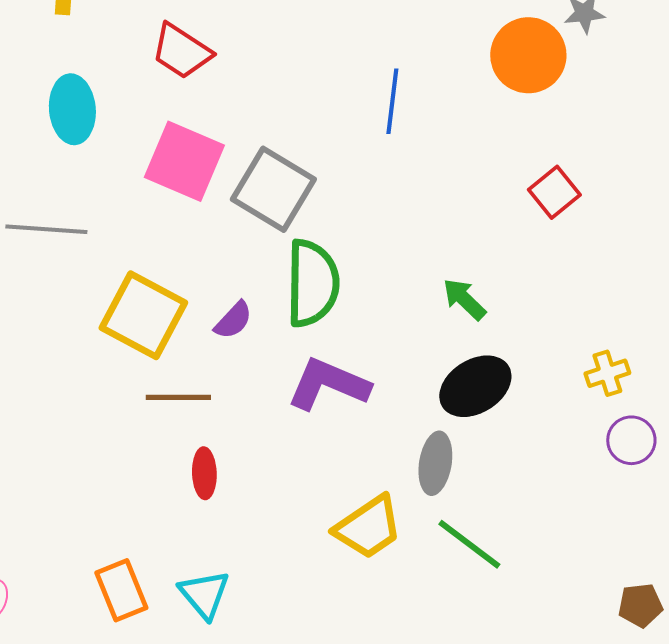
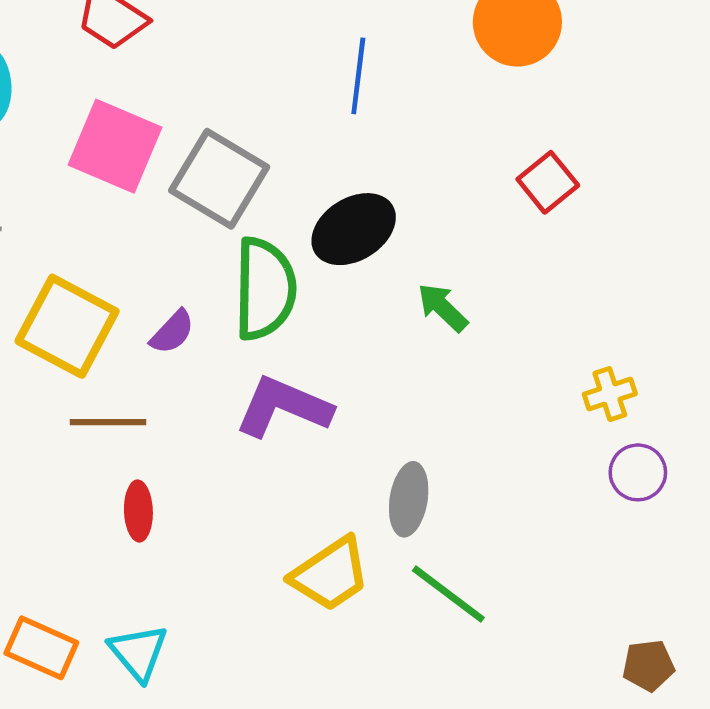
black ellipse: (475, 386) -> (354, 229), moved
orange rectangle: (121, 590) -> (41, 648), turned -44

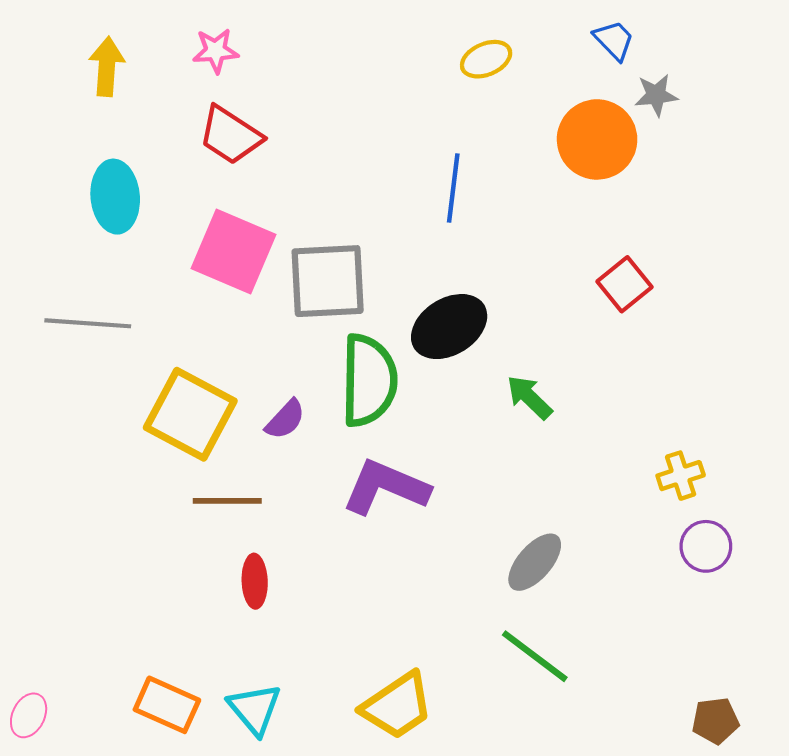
gray square: (219, 179) -> (328, 281), turned -34
gray ellipse: (409, 499) -> (535, 562), moved, turned 32
yellow trapezoid: (330, 574) -> (397, 706), moved

